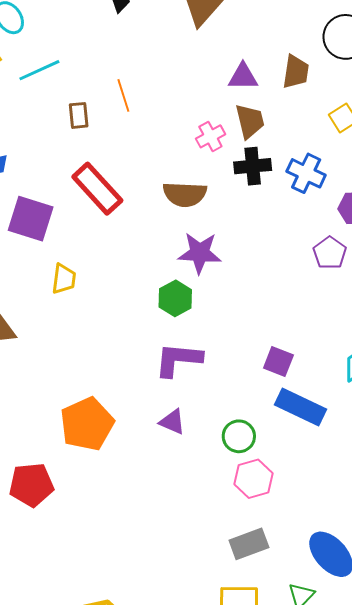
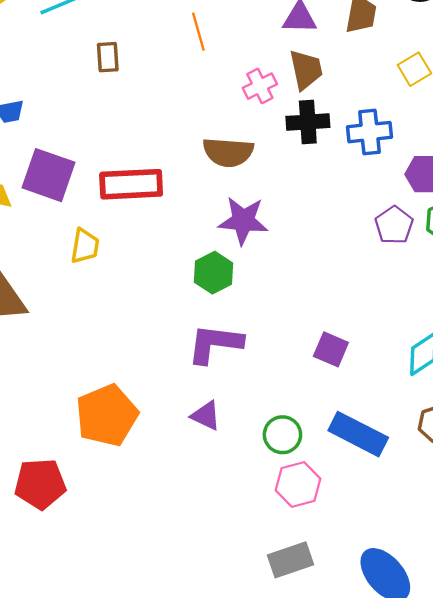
orange line: (123, 95) -> (198, 32), moved
blue cross: (306, 173) -> (369, 132), turned -33
red rectangle: (97, 189) -> (131, 184), moved, turned -52
blue rectangle: (301, 407) -> (358, 434), moved

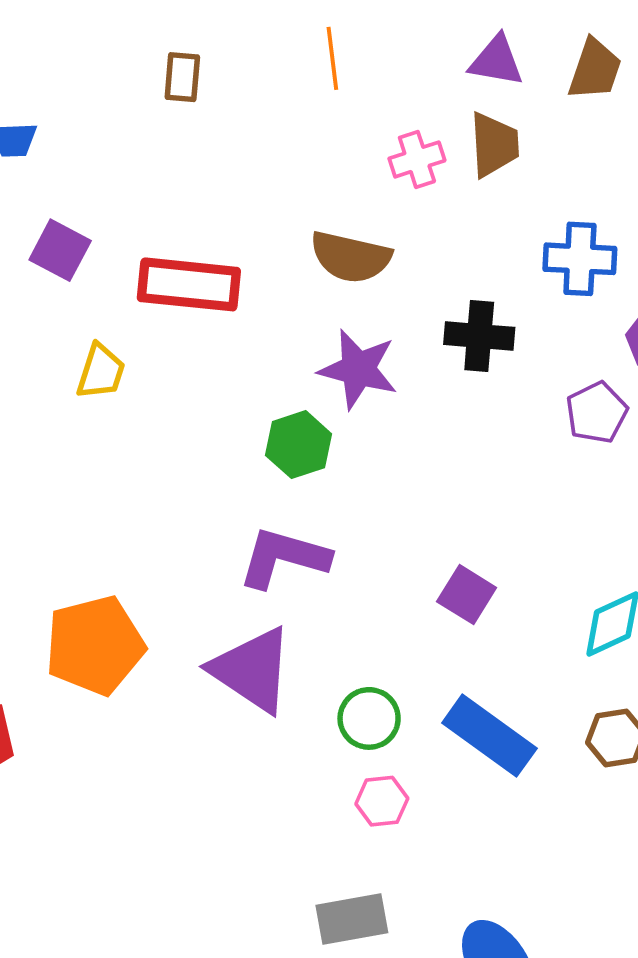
black cross: (308, 122) -> (479, 336), moved
purple square: (49, 175) -> (60, 250), size x0.7
purple triangle: (206, 416) -> (252, 670), size x1.8
pink hexagon: (298, 484) -> (382, 801), size x0.7

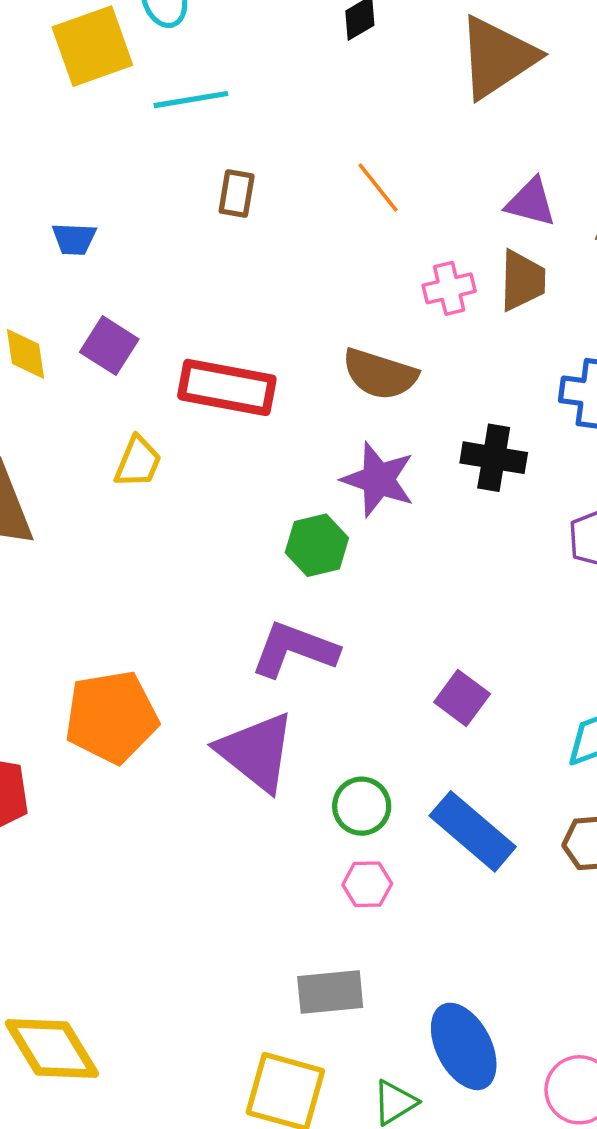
orange line: (332, 58) -> (378, 187), turned -36

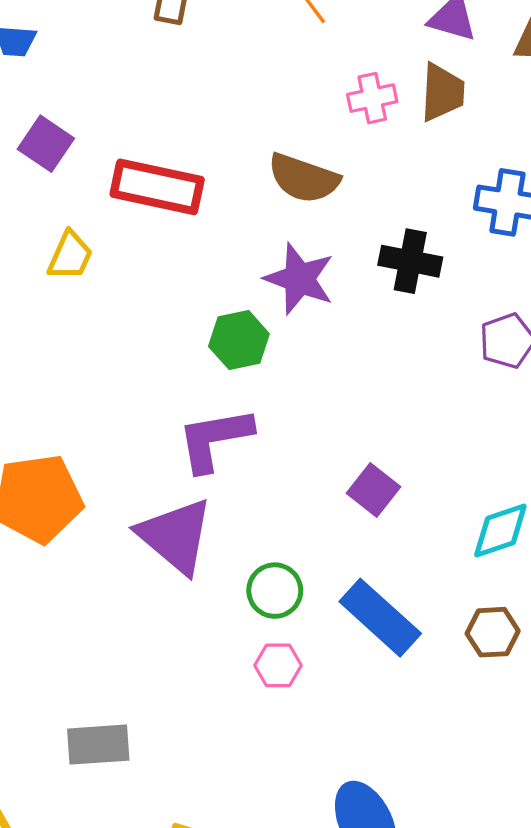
purple L-shape: (294, 650) -> (215, 439), turned -32
gray rectangle: (330, 992) -> (98, 745), moved

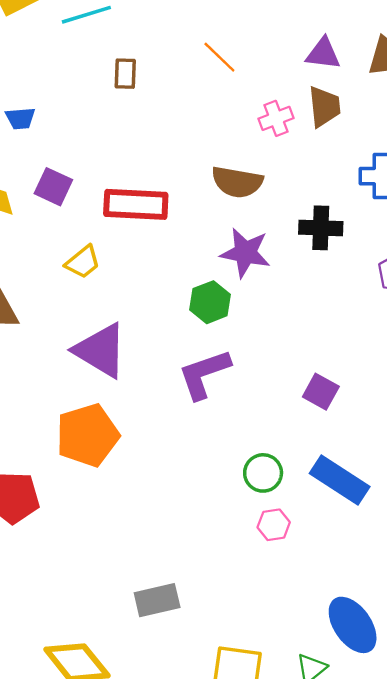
yellow trapezoid: (70, 256) -> (83, 262), turned 36
purple triangle: (175, 536) -> (100, 350), moved

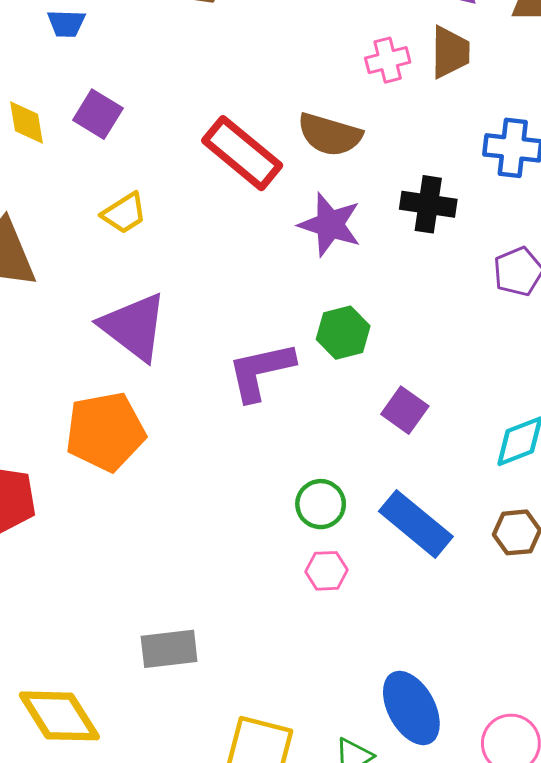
red rectangle: (136, 204) -> (242, 153), moved, turned 30
green hexagon: (210, 302) -> (343, 333), moved

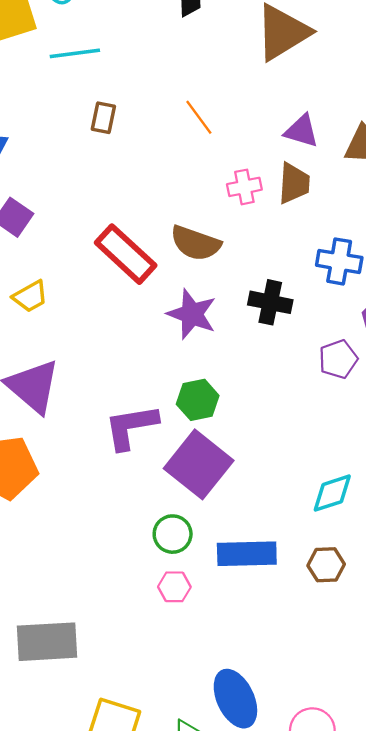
purple square: (405, 410) -> (199, 464), moved, size x1.8
blue rectangle: (416, 524) -> (247, 554), turned -44
gray rectangle: (169, 649) -> (47, 642), size x1.4

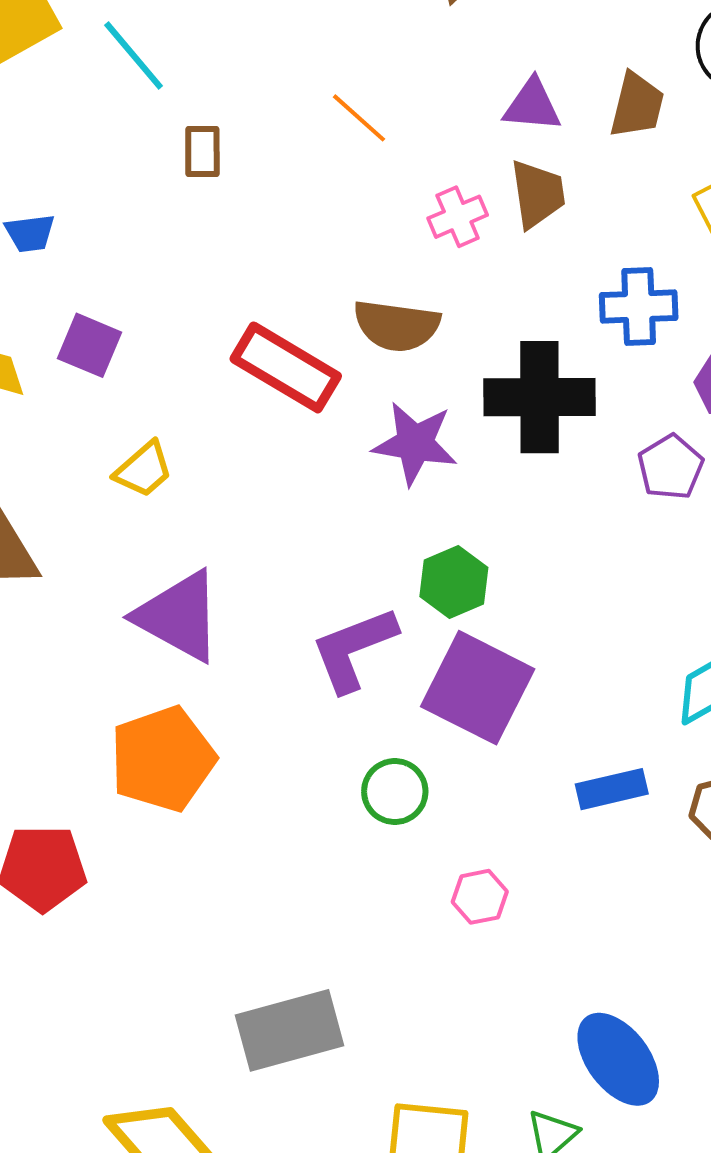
cyan line: (75, 53) -> (134, 55), turned 69
black cross: (270, 302) -> (540, 397), size x1.5
green circle: (173, 534) -> (395, 792), moved
blue rectangle: (247, 554) -> (612, 789), moved, size x0.7

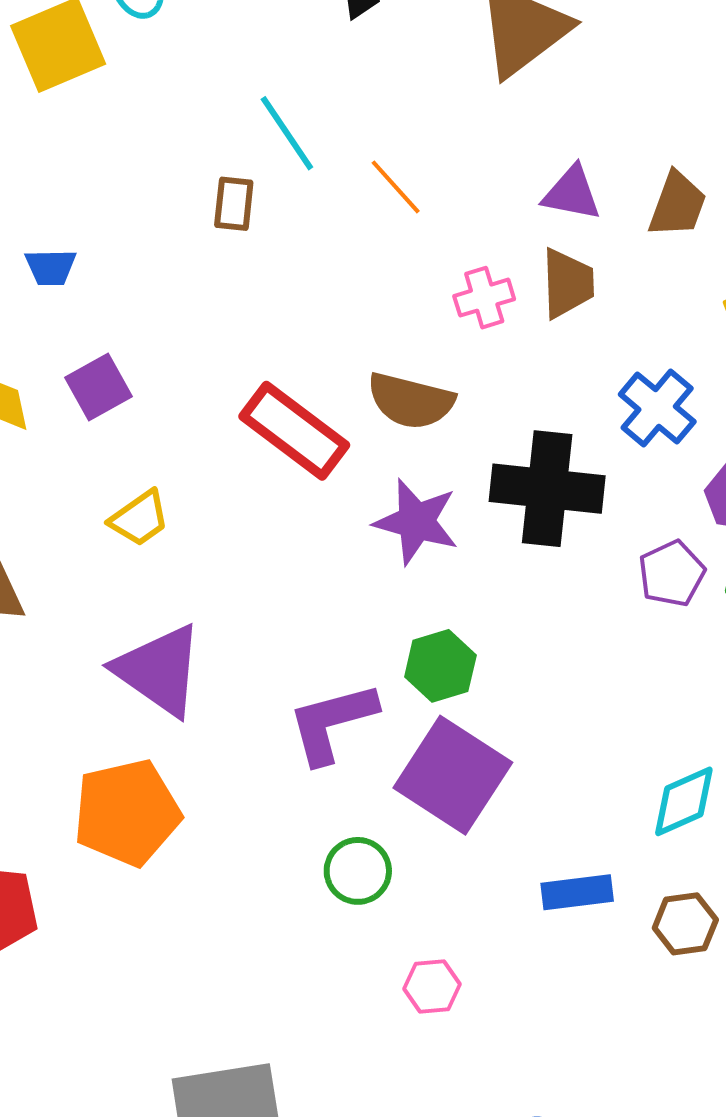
cyan line: (134, 55) -> (287, 133), moved
blue cross: (639, 306) -> (657, 408), turned 36
purple square: (89, 345) -> (99, 387), turned 32

